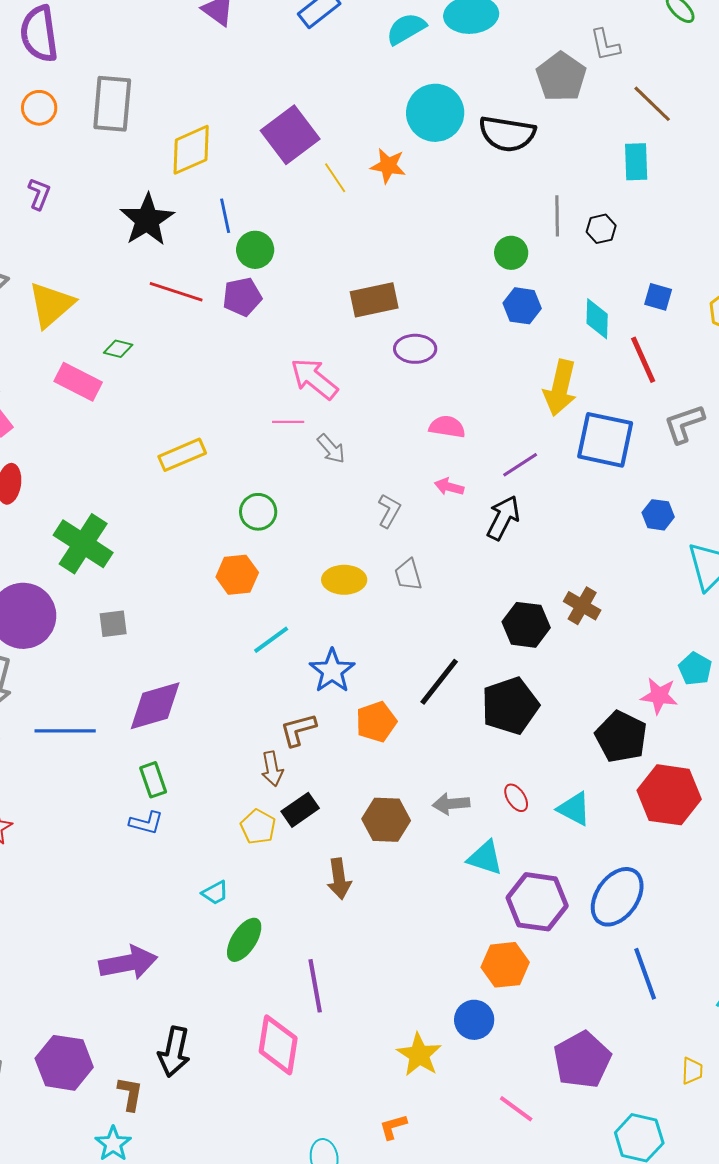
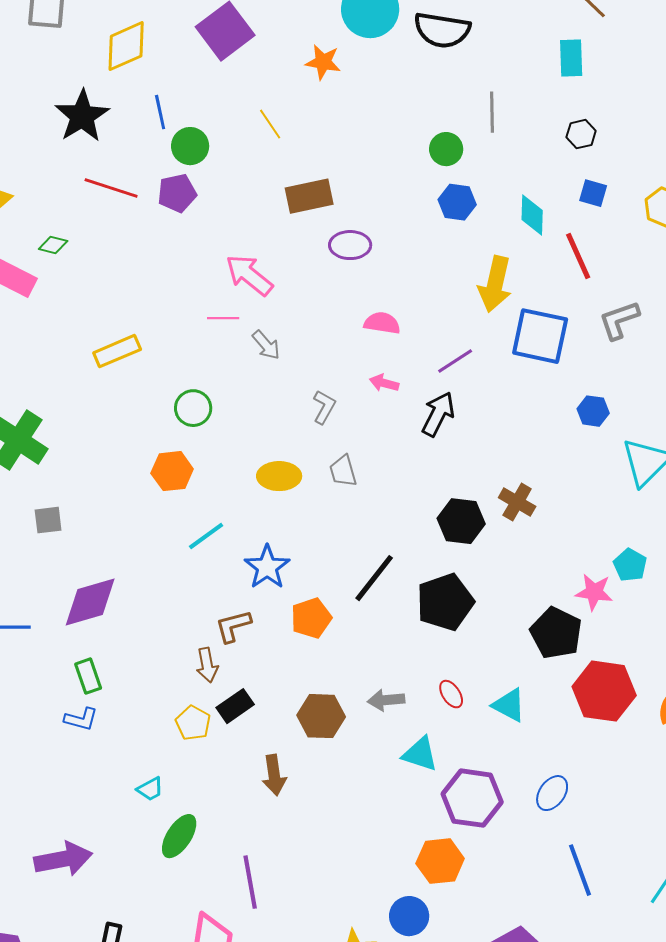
yellow line: (335, 178) -> (270, 124), moved
black hexagon: (601, 229) -> (581, 134), moved
blue ellipse: (617, 897) -> (552, 793), size x0.6

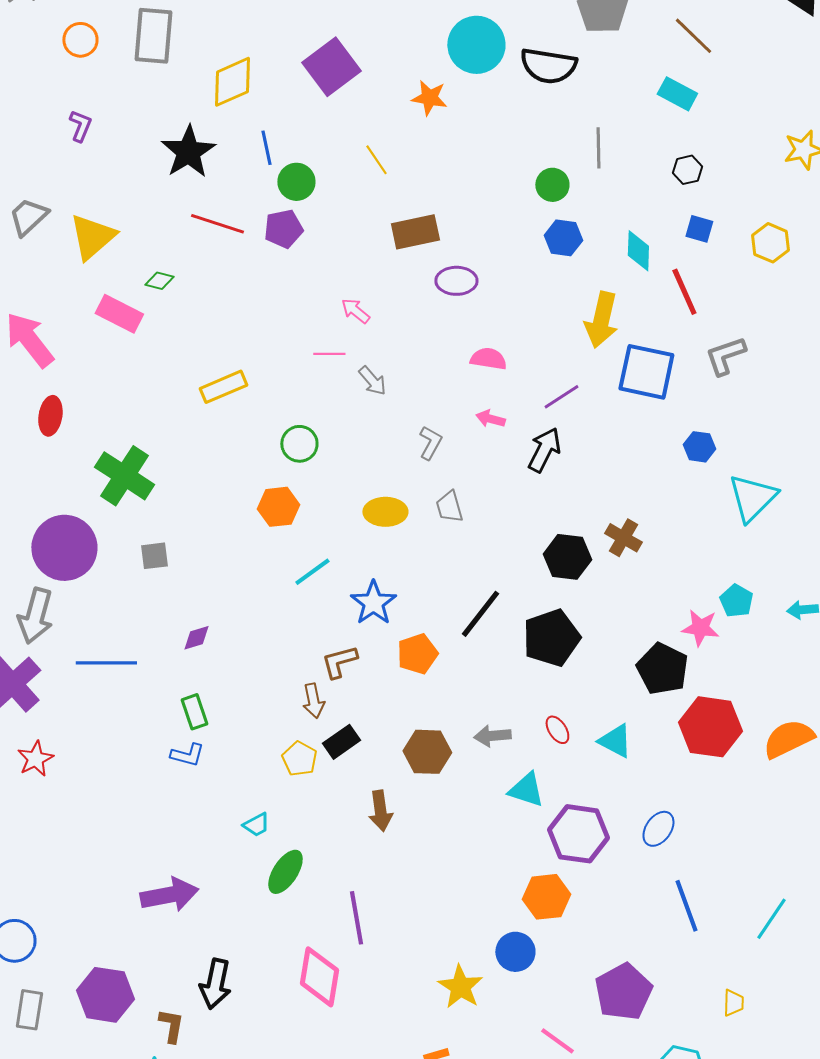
cyan rectangle: (571, 58) -> (677, 94), turned -60
pink arrow: (249, 275) -> (355, 311), size x0.6
purple diamond: (90, 602) -> (196, 638), size x0.5

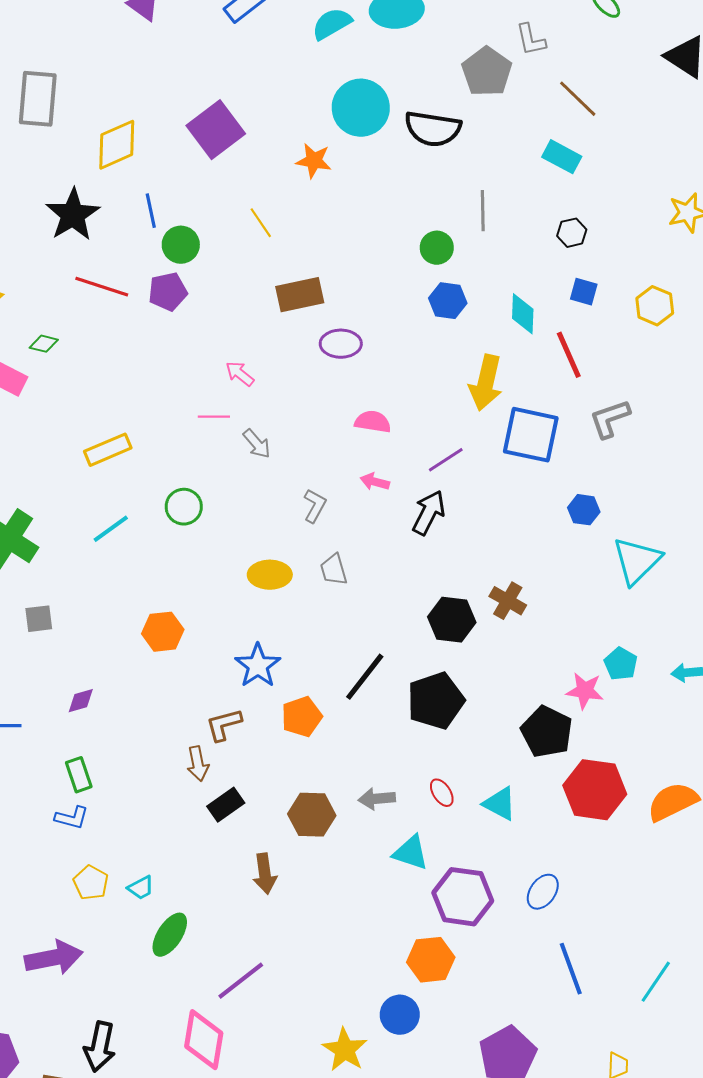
orange hexagon: (278, 507) -> (163, 632), moved
cyan line: (312, 572) -> (111, 529), moved
yellow pentagon: (299, 759) -> (91, 883), moved
purple line: (356, 918) -> (241, 981), turned 62

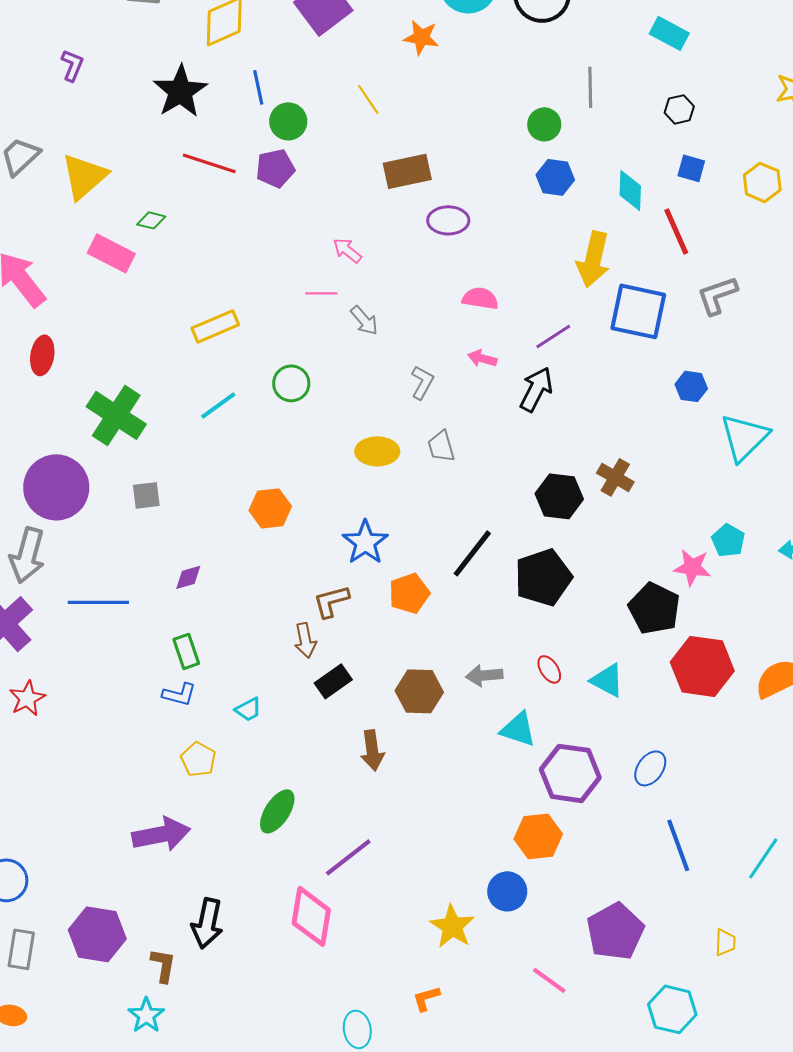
cyan trapezoid: (141, 888) -> (248, 709), moved

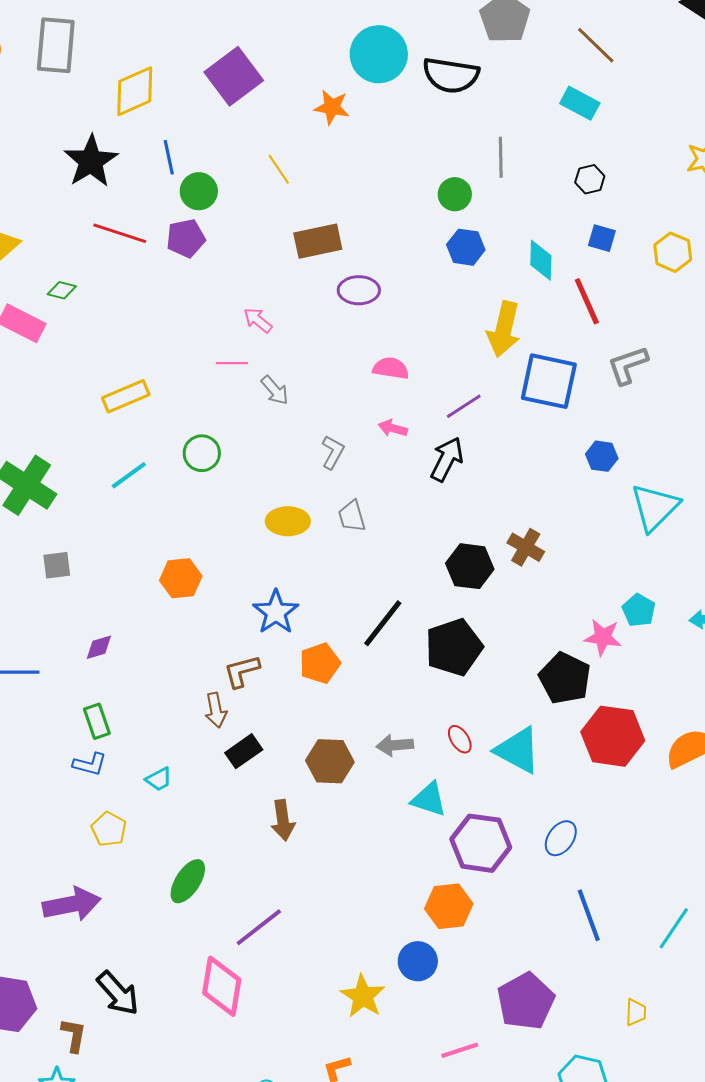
cyan triangle: (607, 680) -> (518, 750), size x1.4
black arrow: (207, 923) -> (118, 993), turned -54
pink line: (549, 980) -> (460, 1050), turned -54

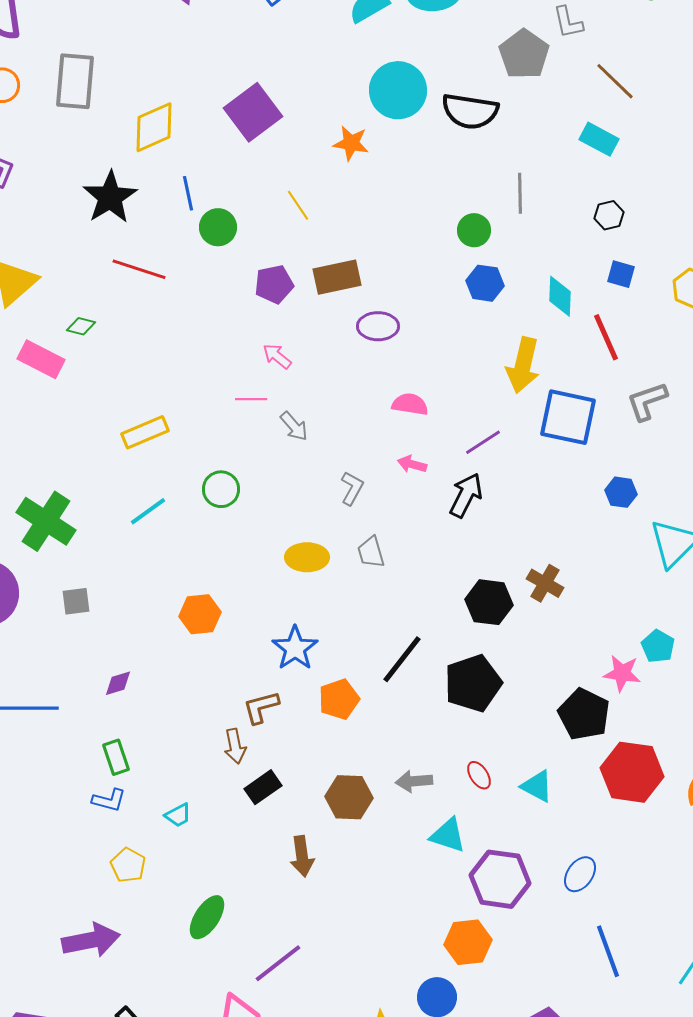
purple pentagon: (186, 238) -> (274, 284), moved
cyan triangle: (518, 750) -> (537, 786), size x0.7

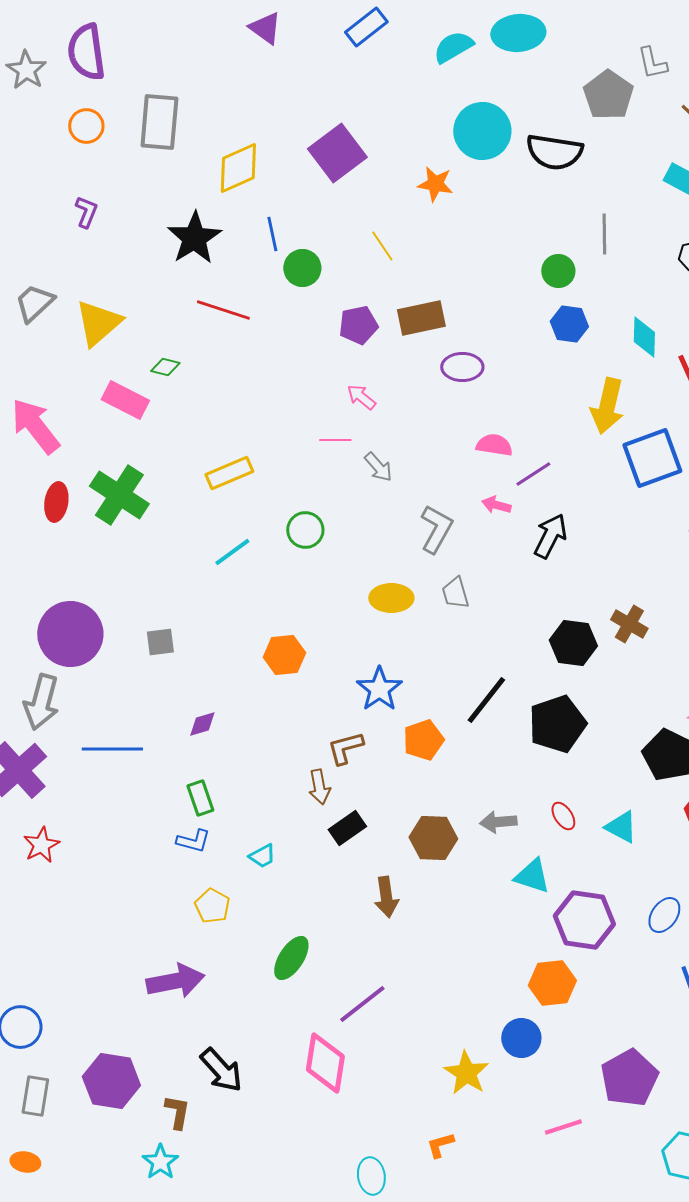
blue square: (568, 417) -> (652, 458), turned -32
purple line: (483, 442) -> (533, 474), moved
gray L-shape: (352, 488) -> (436, 529), size x1.4
green cross: (46, 521) -> (119, 495), moved

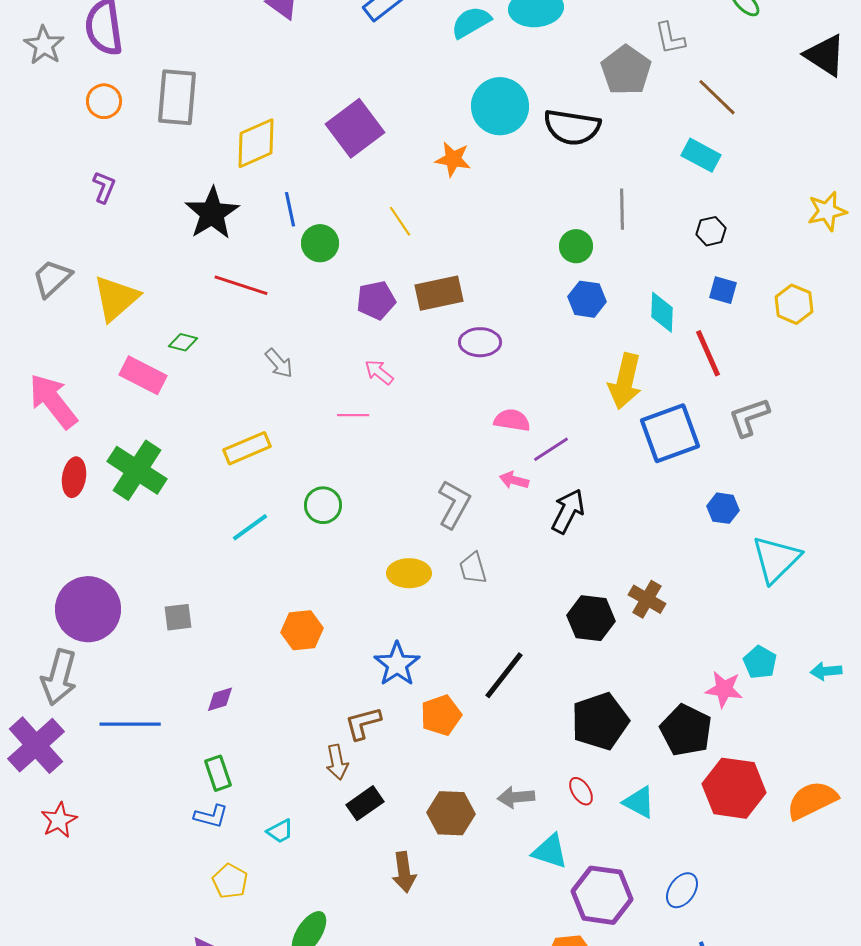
gray arrow: (378, 467) -> (279, 363), moved
black pentagon: (557, 724) -> (600, 721), moved

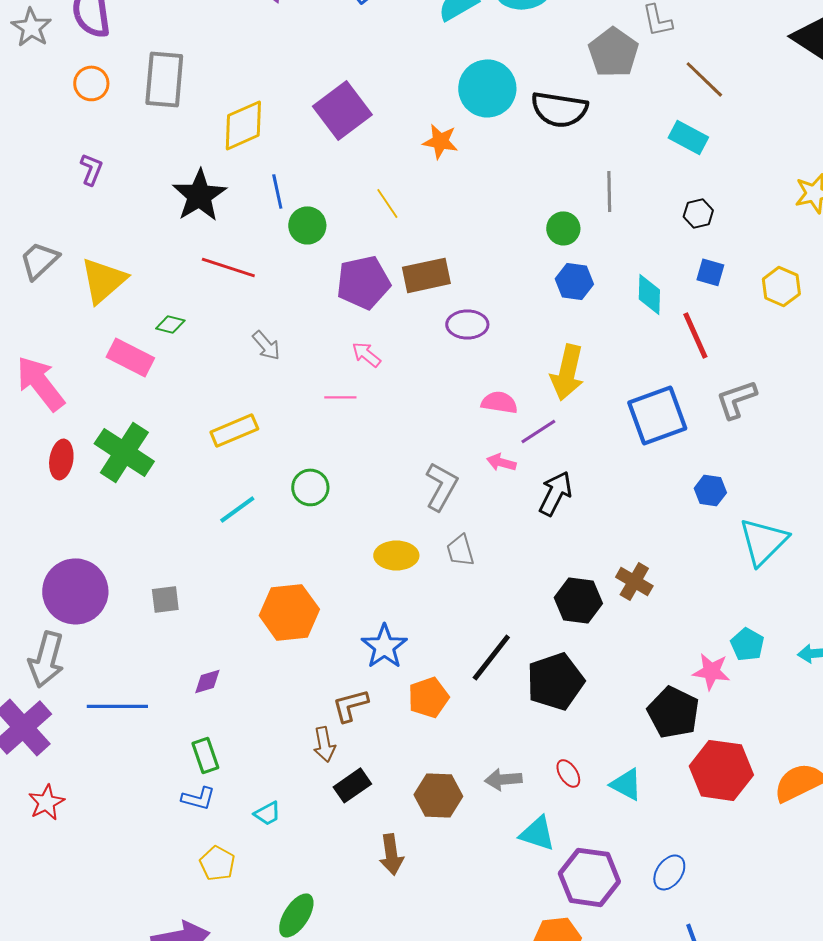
purple pentagon: (376, 300) -> (363, 282), size x1.4
yellow arrow: (625, 381) -> (567, 372), moved
orange hexagon: (302, 630) -> (289, 612), size x1.4
black pentagon: (600, 721) -> (555, 681), moved

